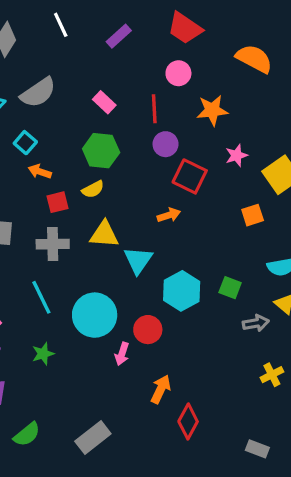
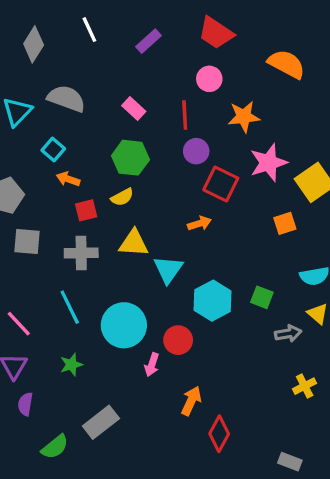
gray semicircle: (38, 93) -> (66, 99), turned -126
pink star: (236, 155) -> (268, 163), size x1.6
gray rectangle: (93, 438) -> (101, 422), moved

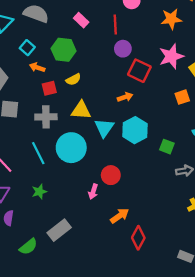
orange star: (244, 117) -> (171, 19), moved
green hexagon: (130, 158) -> (64, 50), moved
cyan hexagon: (213, 301) -> (135, 130), moved
cyan circle: (124, 325) -> (71, 148), moved
orange arrow: (191, 401) -> (120, 216), turned 30

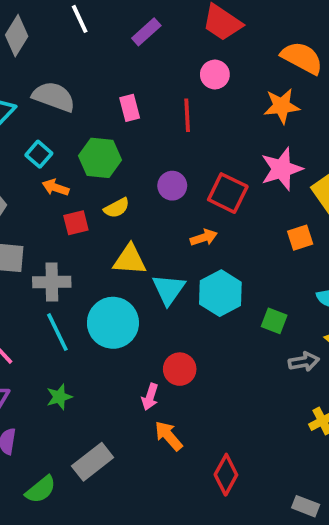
pink rectangle: (81, 20) -> (130, 108), turned 32
purple circle: (123, 49) -> (172, 186), moved
gray cross: (46, 117) -> (52, 282), moved
orange arrow: (120, 216) -> (169, 436), moved, turned -96

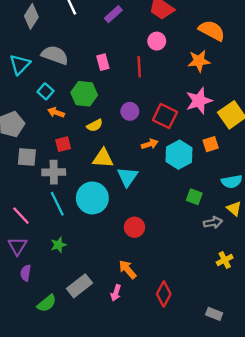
red square: (76, 223) -> (63, 144), moved
cyan hexagon: (220, 293) -> (179, 155), moved
pink arrow: (150, 397) -> (116, 293), moved

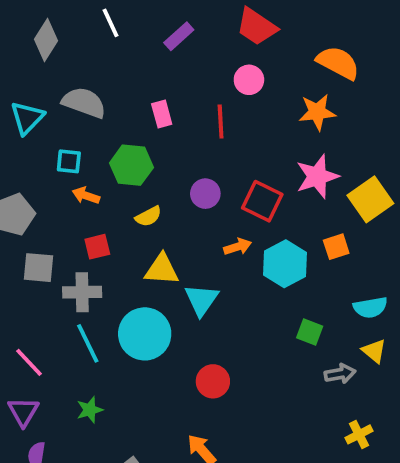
cyan square: (46, 91) -> (69, 161), turned -35

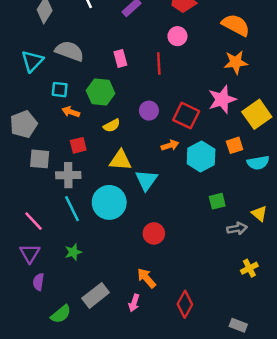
orange star: (317, 112) -> (236, 62), moved
cyan semicircle: (370, 307) -> (258, 163), moved
green square: (310, 332) -> (217, 201), turned -35

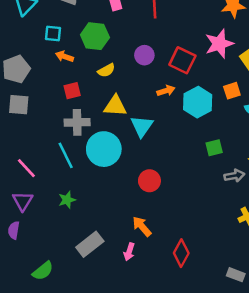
gray square: (40, 159) -> (19, 105), moved
gray cross: (68, 175) -> (77, 122), moved
purple semicircle: (38, 282) -> (14, 230), moved
green semicircle: (61, 314) -> (43, 271), moved

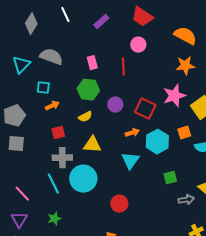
green hexagon: (95, 36) -> (88, 90), moved
orange arrow: (64, 56) -> (52, 106), turned 136
cyan triangle: (142, 126) -> (130, 161), moved

